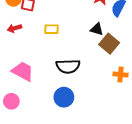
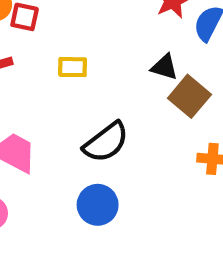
black semicircle: (68, 66) -> (106, 142), turned -35

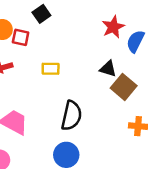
black semicircle: (106, 142) -> (71, 116), turned -40

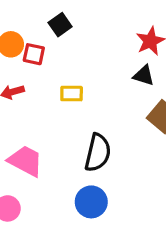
black triangle: (108, 69) -> (144, 76), moved

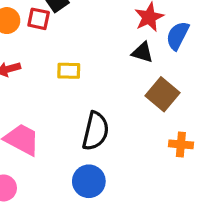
red square: (34, 54) -> (39, 19), moved

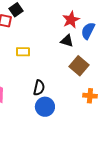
black semicircle: (96, 131) -> (39, 88), size x0.7
blue circle: (89, 181) -> (45, 107), moved

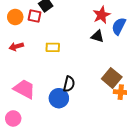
brown square: (79, 66) -> (112, 78), moved
blue circle: (45, 107) -> (59, 98), moved

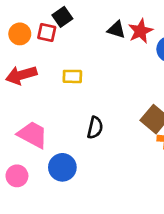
black triangle: (97, 36) -> (116, 30), moved
red arrow: (16, 46) -> (21, 75), size x1.5
blue circle: (59, 98) -> (62, 167), moved

